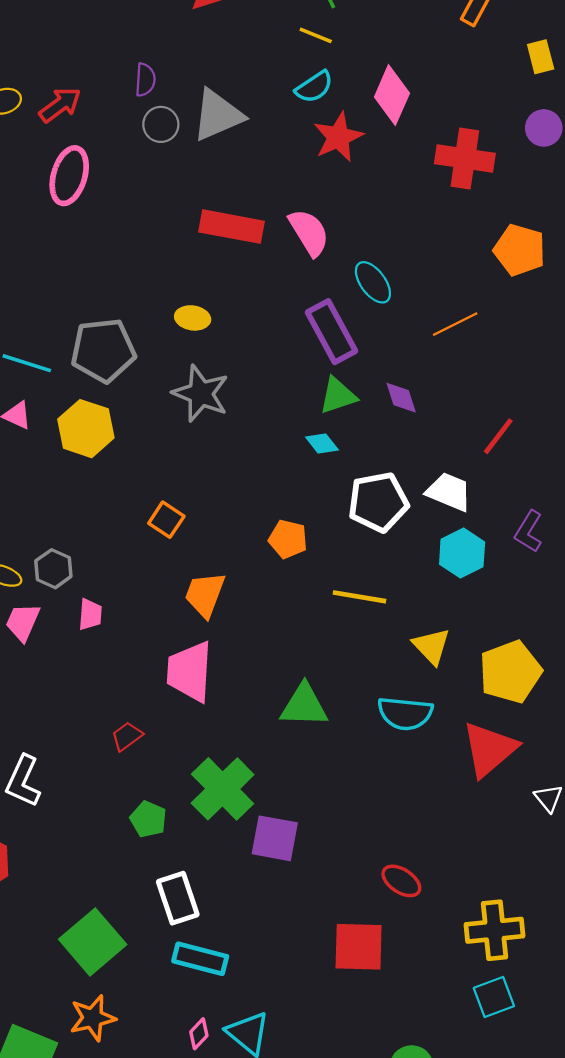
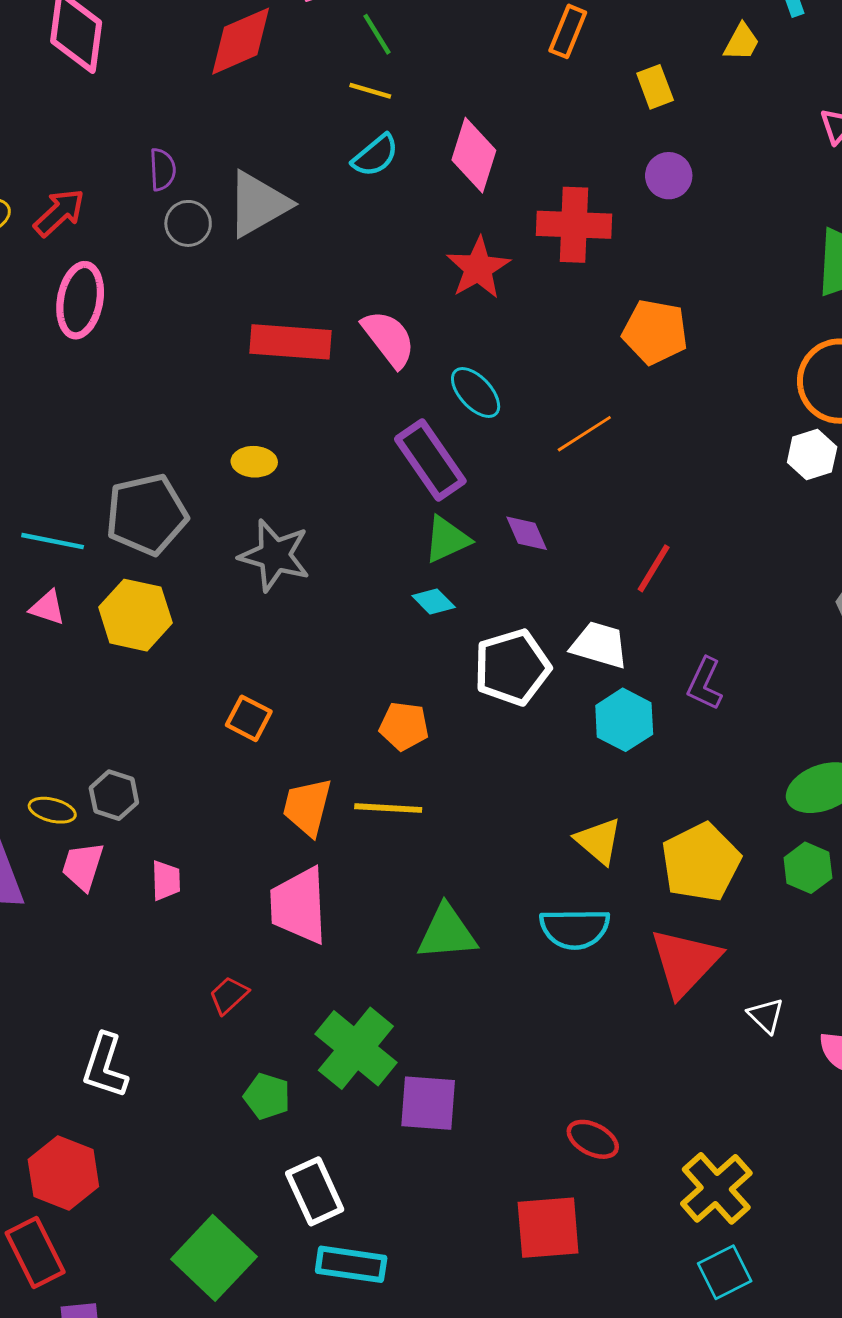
red star: (338, 137) -> (478, 268), moved
yellow line: (359, 597) -> (388, 808), moved
pink trapezoid: (90, 614) -> (166, 880), moved
yellow cross: (494, 930) -> (716, 1188), turned -30

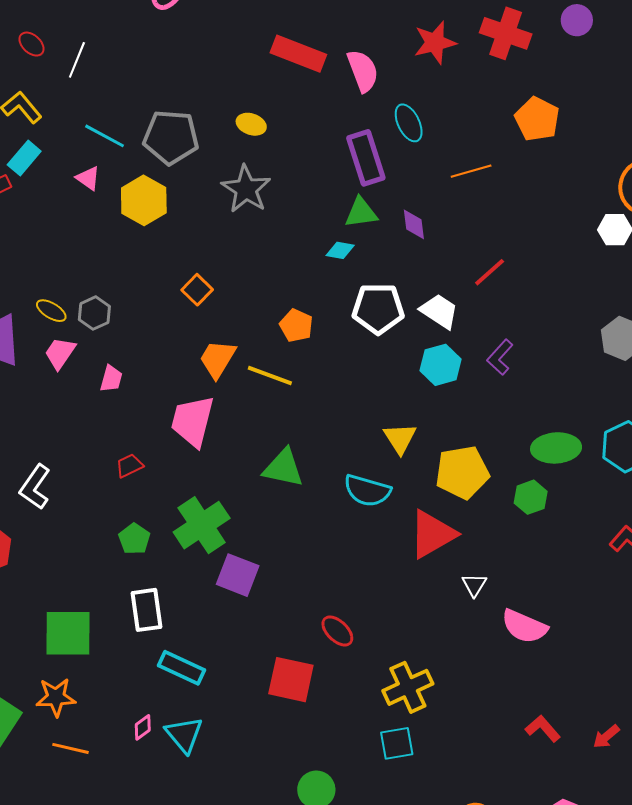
cyan diamond: (434, 601) -> (340, 250), turned -52
green square: (214, 1258) -> (68, 633), turned 30
cyan rectangle: (351, 1264) -> (182, 668), moved

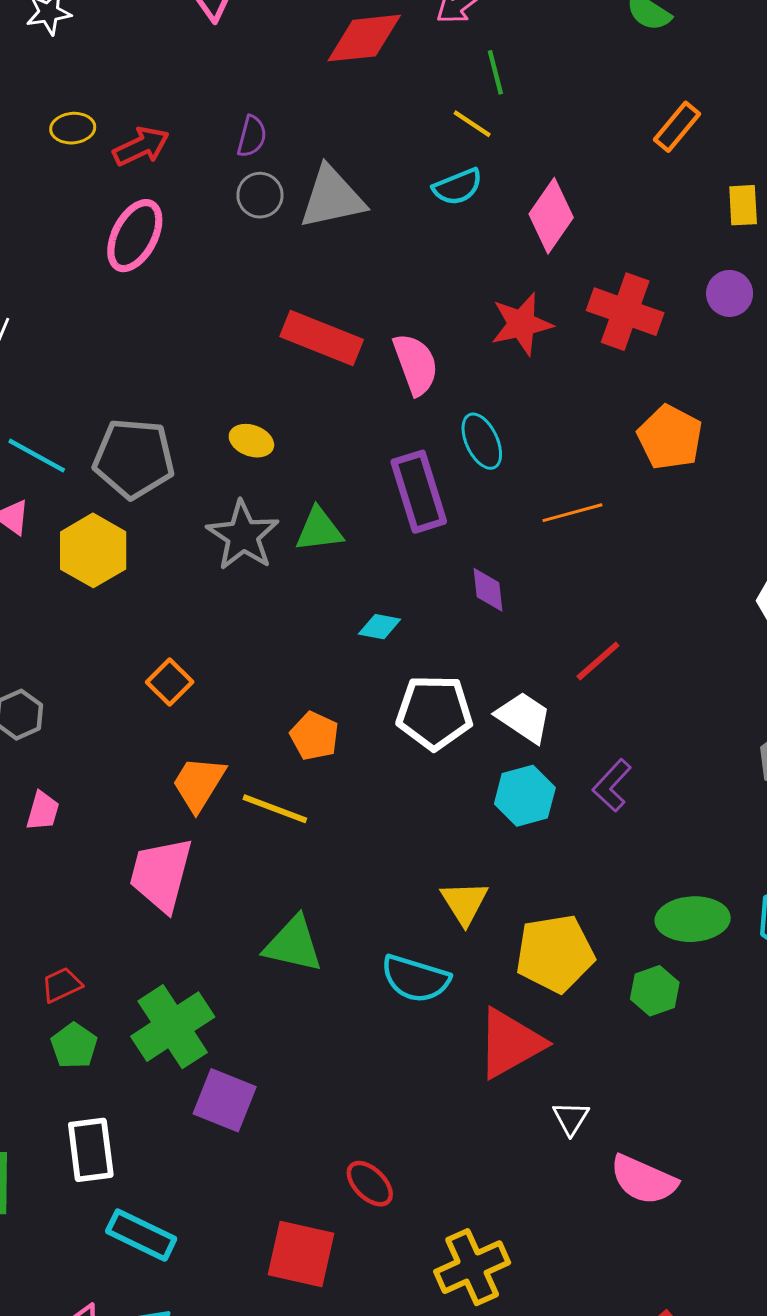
green triangle: (361, 213) -> (319, 530), moved
red trapezoid: (129, 466) -> (62, 985), moved

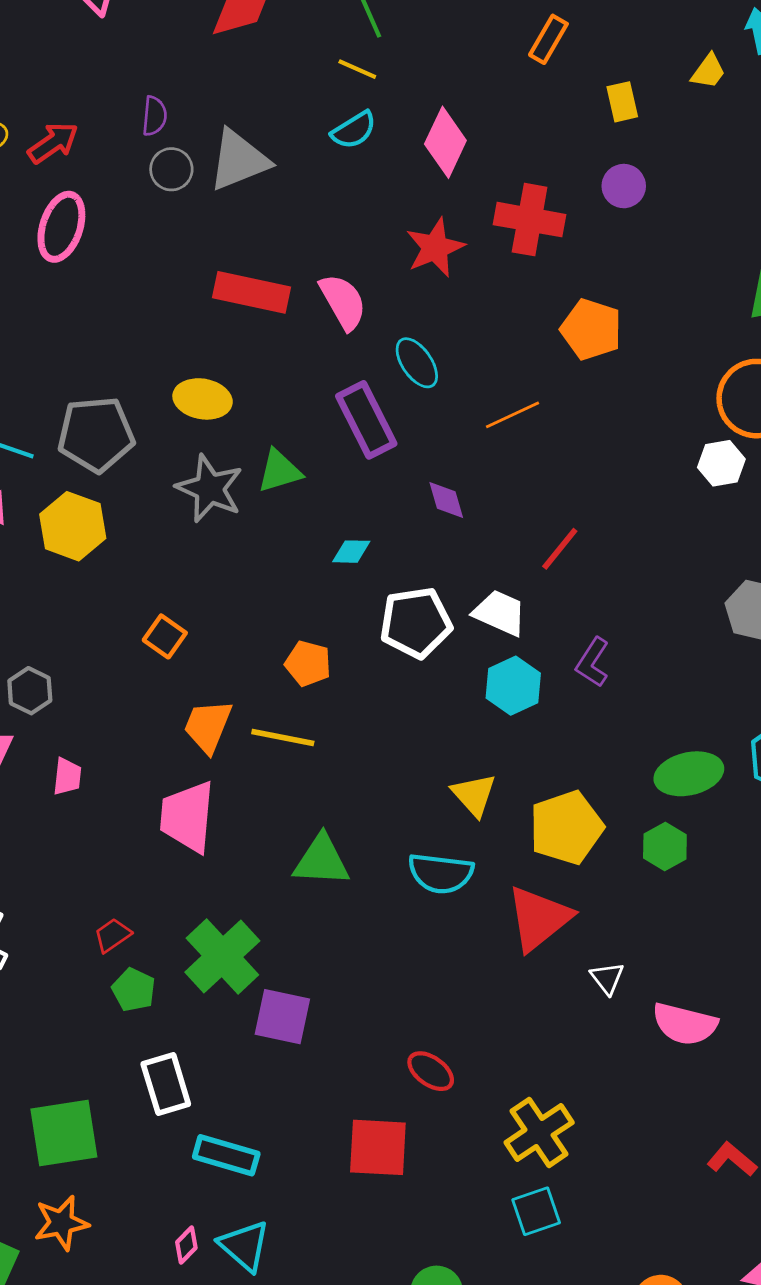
yellow ellipse: (251, 441) -> (203, 399), size x1.4

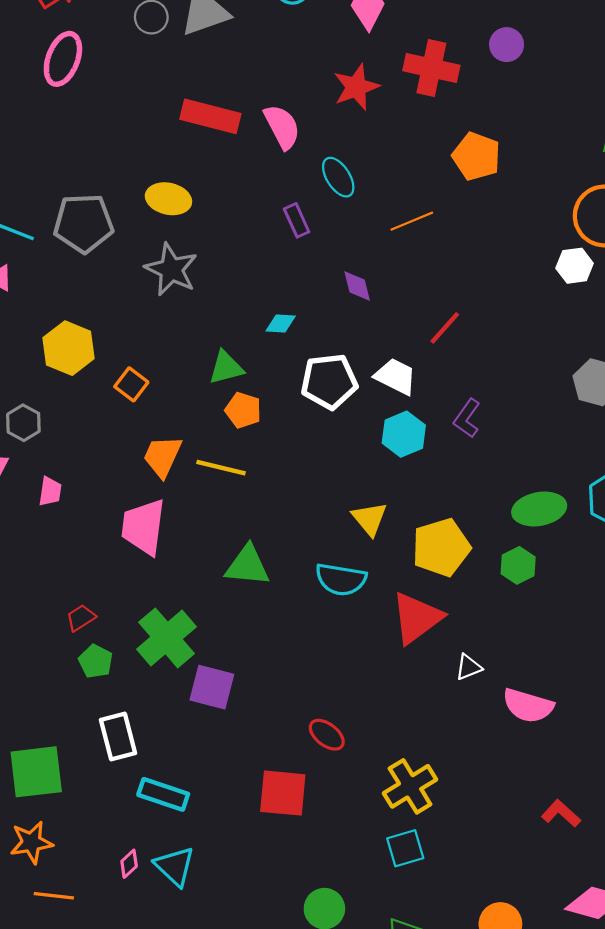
purple rectangle: (366, 420) -> (297, 220), size x0.6
green triangle: (280, 471) -> (226, 368), moved
yellow hexagon: (73, 526) -> (69, 348), moved
white triangle: (607, 978) -> (468, 667), turned 44

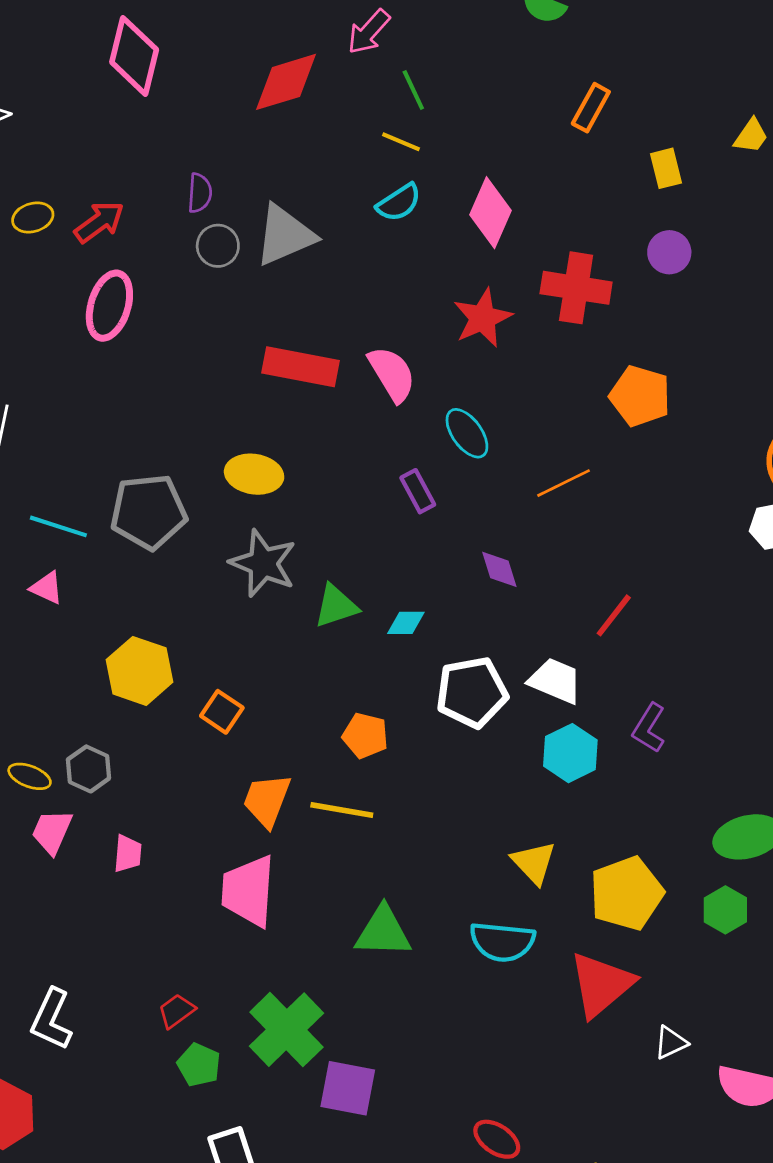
green triangle: (226, 368) -> (336, 606), moved

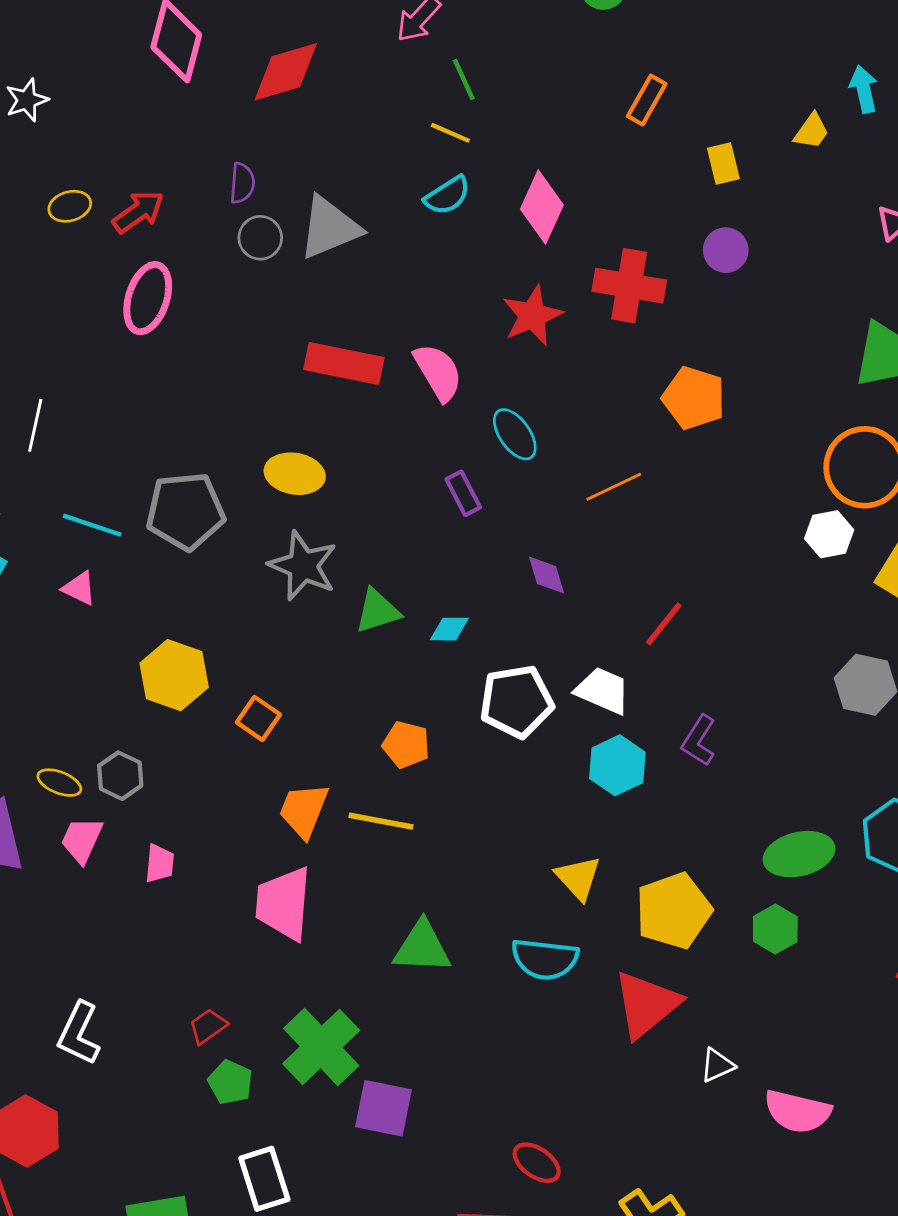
red diamond: (286, 82) -> (286, 72), moved

